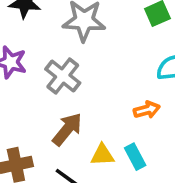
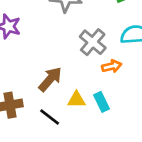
gray cross: (63, 76) -> (93, 42), moved

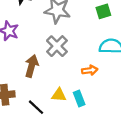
gray cross: (93, 42) -> (57, 46), moved
brown arrow: (50, 79) -> (32, 66), moved, turned -30

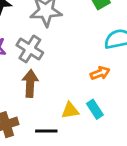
gray cross: (57, 46) -> (30, 49), moved
black line: (36, 107) -> (46, 131), turned -30

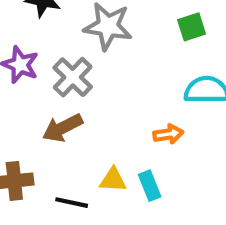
brown arrow: (30, 83) -> (63, 128), turned -132

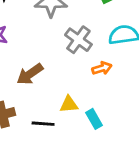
gray cross: (73, 77) -> (78, 40), moved
cyan rectangle: (150, 186) -> (94, 119), moved

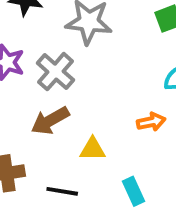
gray cross: (78, 40) -> (56, 72), moved
yellow triangle: (69, 104) -> (93, 149), moved

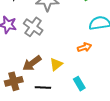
brown arrow: (50, 121) -> (32, 63), moved
yellow triangle: (93, 149) -> (56, 64), turned -32

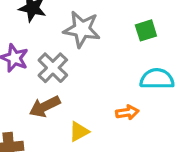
brown arrow: (32, 63) -> (45, 107), moved

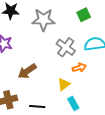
gray cross: (53, 68) -> (66, 47), moved
yellow triangle: (79, 132) -> (64, 84), moved

